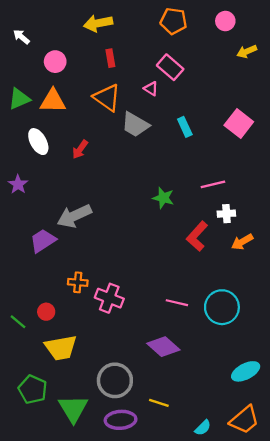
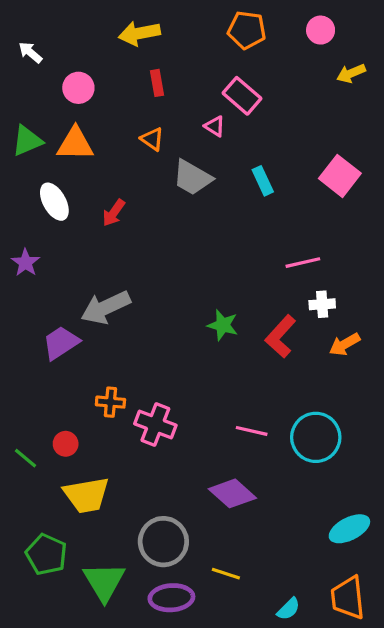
orange triangle: (107, 98) -> (152, 139), size x0.6
green star: (163, 198) -> (223, 325), moved
orange trapezoid: (244, 420) -> (348, 598), turned 124

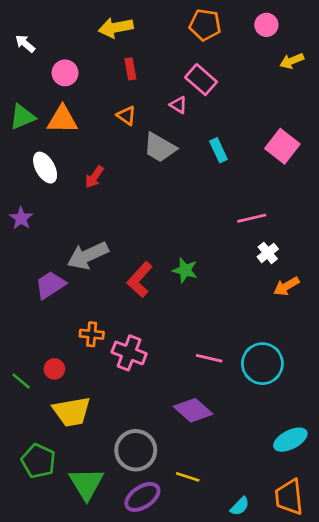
white cross: (322, 304) -> (268, 253), turned -35
red L-shape: (280, 336) -> (140, 280), moved
purple ellipse: (171, 598) -> (142, 497), turned -30

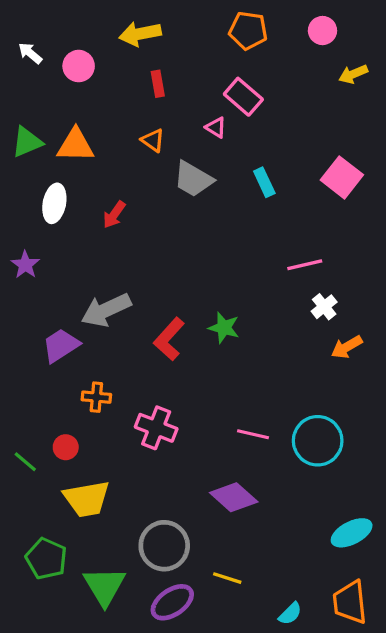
pink circle: (65, 73) -> (79, 66), moved
white ellipse: (45, 168) -> (54, 203), turned 40
orange cross: (92, 334) -> (96, 397), moved

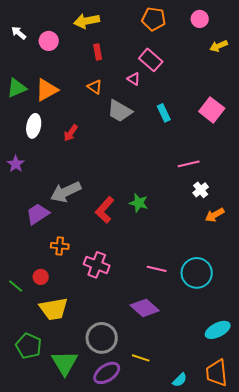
orange triangle: (75, 145) -> (47, 90), turned -30

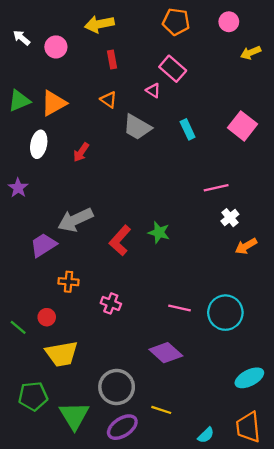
pink cross: (97, 265) -> (111, 303), size x0.7
green pentagon: (29, 346) -> (33, 396), turned -30

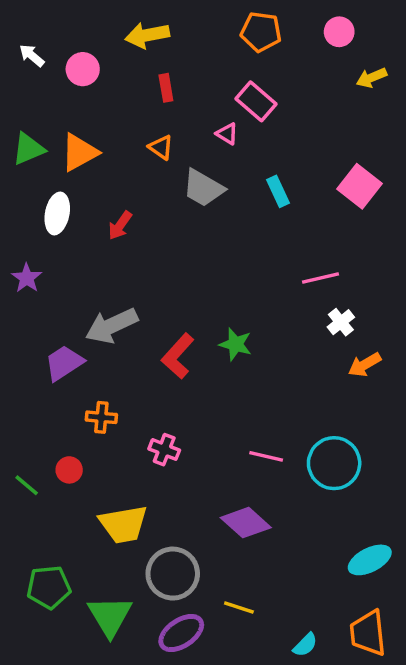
yellow trapezoid: (62, 354) -> (123, 524), moved

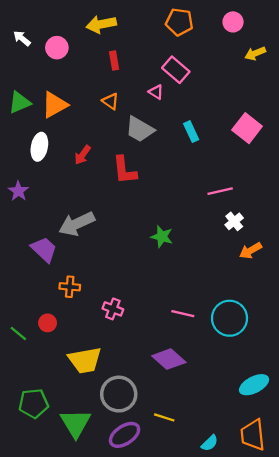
red L-shape: (178, 356) -> (125, 170), moved, turned -48
purple trapezoid: (64, 363) -> (44, 249), turned 76

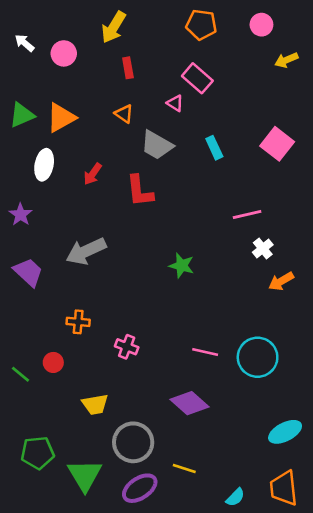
yellow arrow: (101, 24) -> (114, 27), turned -48
purple trapezoid: (44, 249) -> (28, 272), moved
yellow trapezoid: (85, 360) -> (95, 404), size x0.7

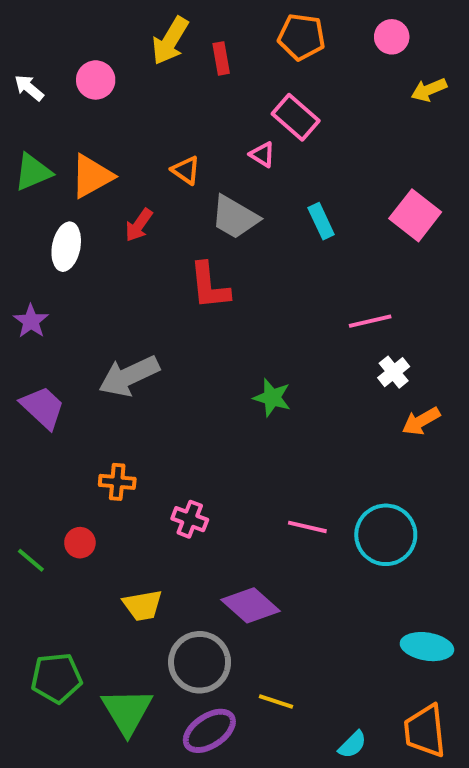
white arrow: (24, 43) -> (29, 88), moved
red rectangle: (128, 68) -> (221, 58), moved
red arrow: (93, 174) -> (139, 225), moved
purple diamond: (189, 403) -> (251, 605), moved
cyan ellipse: (285, 432) -> (427, 647), turned 36

